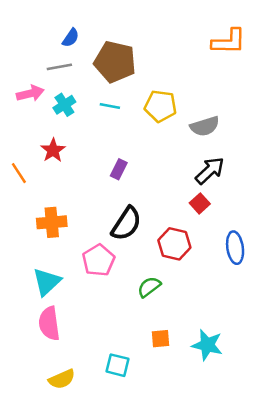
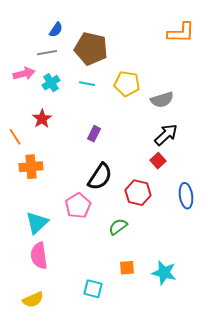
orange cross: (52, 222) -> (31, 167), moved
yellow semicircle: (62, 379) -> (33, 300), moved

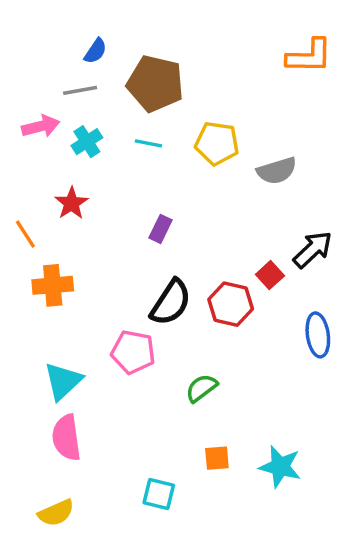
black arrow: (166, 135) -> (313, 249), moved
red hexagon: (138, 193) -> (231, 304), moved
pink pentagon: (78, 206) -> (133, 352), turned -30

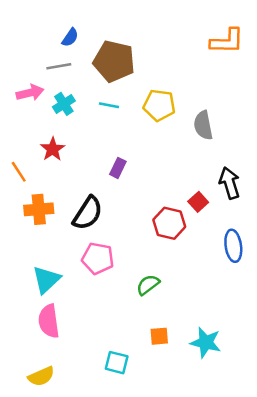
gray semicircle: (277, 171) -> (203, 125), turned 96
black arrow: (313, 249) -> (230, 183), turned -64
black semicircle: (171, 302) -> (88, 213), moved

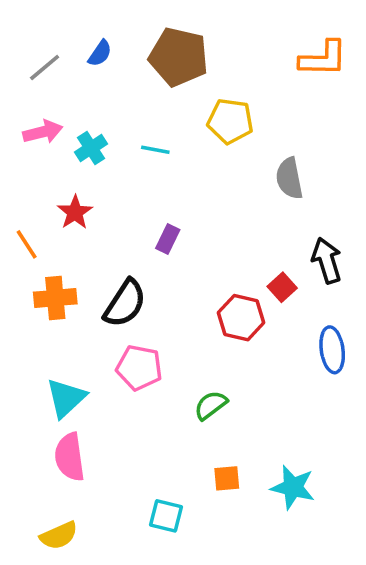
brown pentagon: (114, 61) -> (179, 57), moved
gray line: (59, 66) -> (45, 68), moved, turned -30
yellow pentagon: (159, 105) -> (230, 121), moved

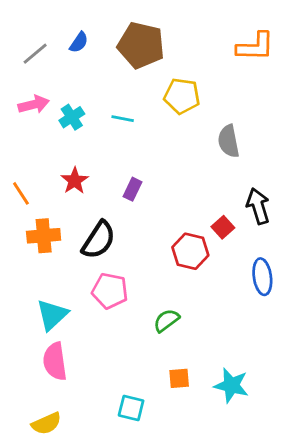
red star: (75, 212) -> (75, 181), moved

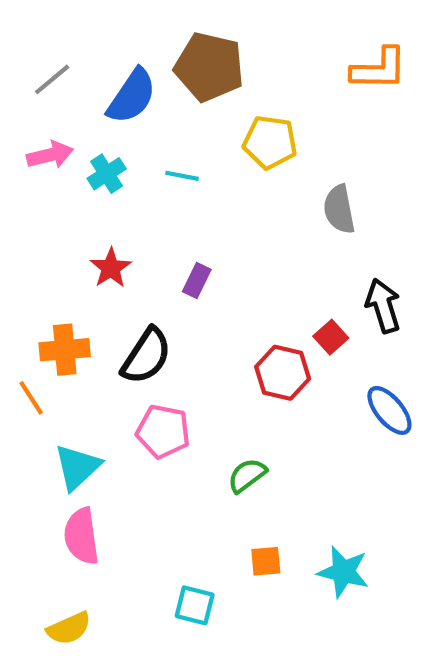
blue semicircle: (79, 42) -> (132, 96), moved, size x1.8
orange line: (21, 193) -> (31, 398), moved
blue ellipse: (262, 277) -> (389, 410), turned -32

